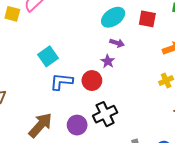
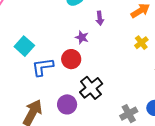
purple arrow: (117, 43) -> (100, 18), moved, turned 80

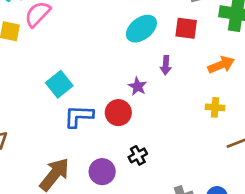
yellow cross: (141, 43) -> (215, 107), turned 32
black cross: (91, 88) -> (138, 155), size x0.6

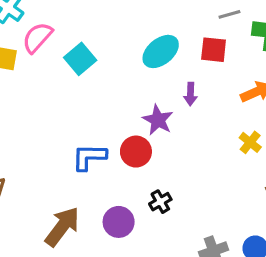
cyan square: (59, 84) -> (80, 59), moved
purple star: (138, 86) -> (158, 120), size x1.4
yellow cross: (215, 107) -> (250, 142), turned 36

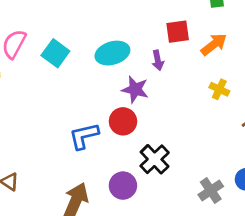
red square: (214, 50) -> (178, 32), moved
cyan ellipse: (161, 51) -> (112, 53), moved, turned 36
black cross: (160, 202) -> (155, 159), size x1.5

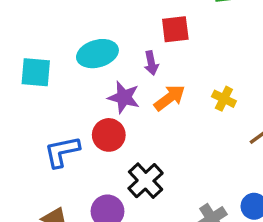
orange arrow: (214, 44) -> (170, 98), moved
cyan square: (55, 53) -> (36, 72), moved, turned -32

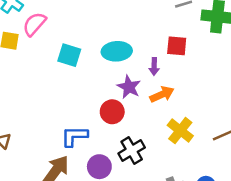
yellow cross: (224, 99) -> (180, 131), moved, size x1.5
blue L-shape: (62, 152) -> (74, 136), moved

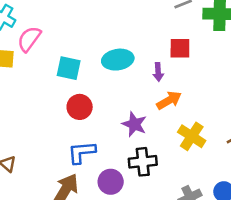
purple star: (129, 87) -> (134, 124), moved
red circle: (112, 112) -> (80, 107), moved
black cross: (132, 150) -> (143, 162), turned 30

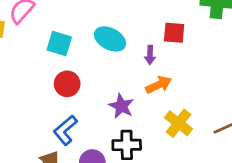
cyan ellipse: (118, 60) -> (110, 39), turned 32
blue L-shape: (82, 152) -> (65, 130), turned -40

